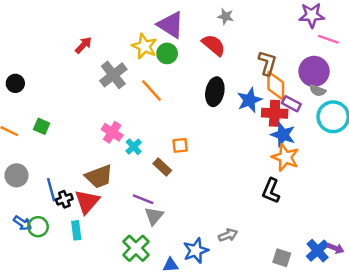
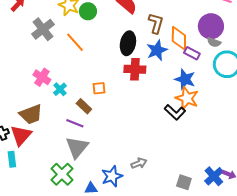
brown L-shape: (267, 63) -> (156, 23), moved
red cross: (275, 113) -> (135, 69), moved
black L-shape: (271, 191) -> (175, 112), moved, turned -70
purple line: (143, 199) -> (75, 123), moved
gray triangle: (154, 216) -> (77, 147), size x1.4

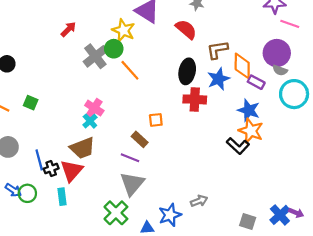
green circle: (88, 11) -> (114, 49), moved
brown L-shape: (156, 23) -> (217, 50), turned -115
cyan cross: (60, 89) -> (90, 121), moved

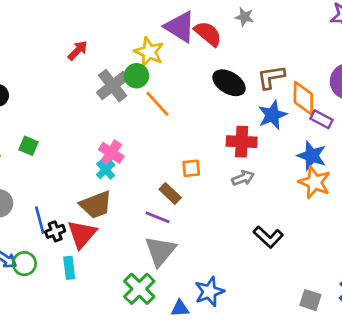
red semicircle: (186, 29) -> (208, 34), moved
black ellipse: (187, 71) -> (229, 83), moved, turned -70
black L-shape: (238, 146) -> (268, 237), moved
gray arrow: (199, 201) -> (243, 178), moved

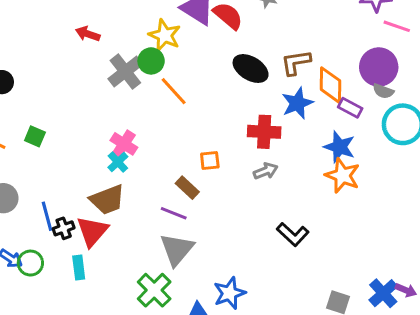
red arrow: (78, 51) -> (88, 34), turned -115

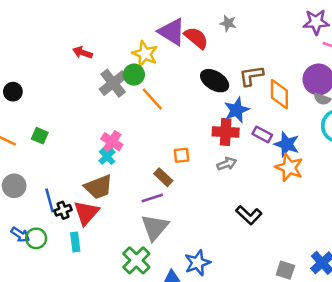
blue star: (297, 103) -> (237, 110), moved
purple rectangle: (350, 108) -> (262, 134), moved
purple line: (174, 213) -> (152, 198), turned -40

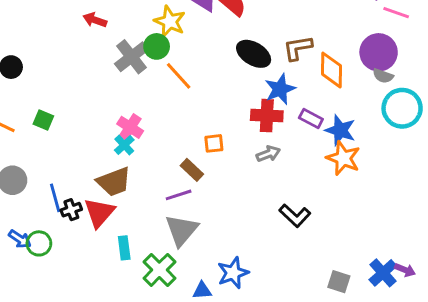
cyan rectangle: (75, 242) -> (124, 248), moved

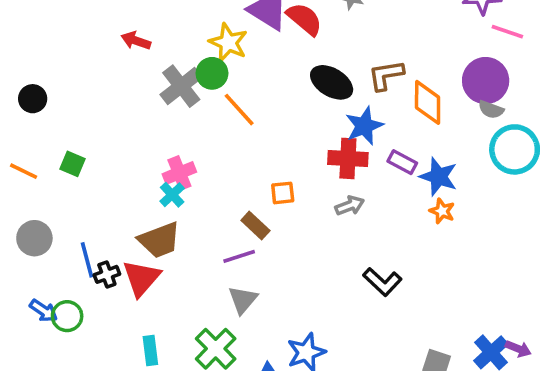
pink cross: (130, 127) -> (179, 173), turned 35
orange star: (343, 158) -> (442, 211), size x0.6
gray triangle: (182, 230) -> (243, 300), size x0.7
cyan rectangle: (124, 248) -> (150, 351), moved

